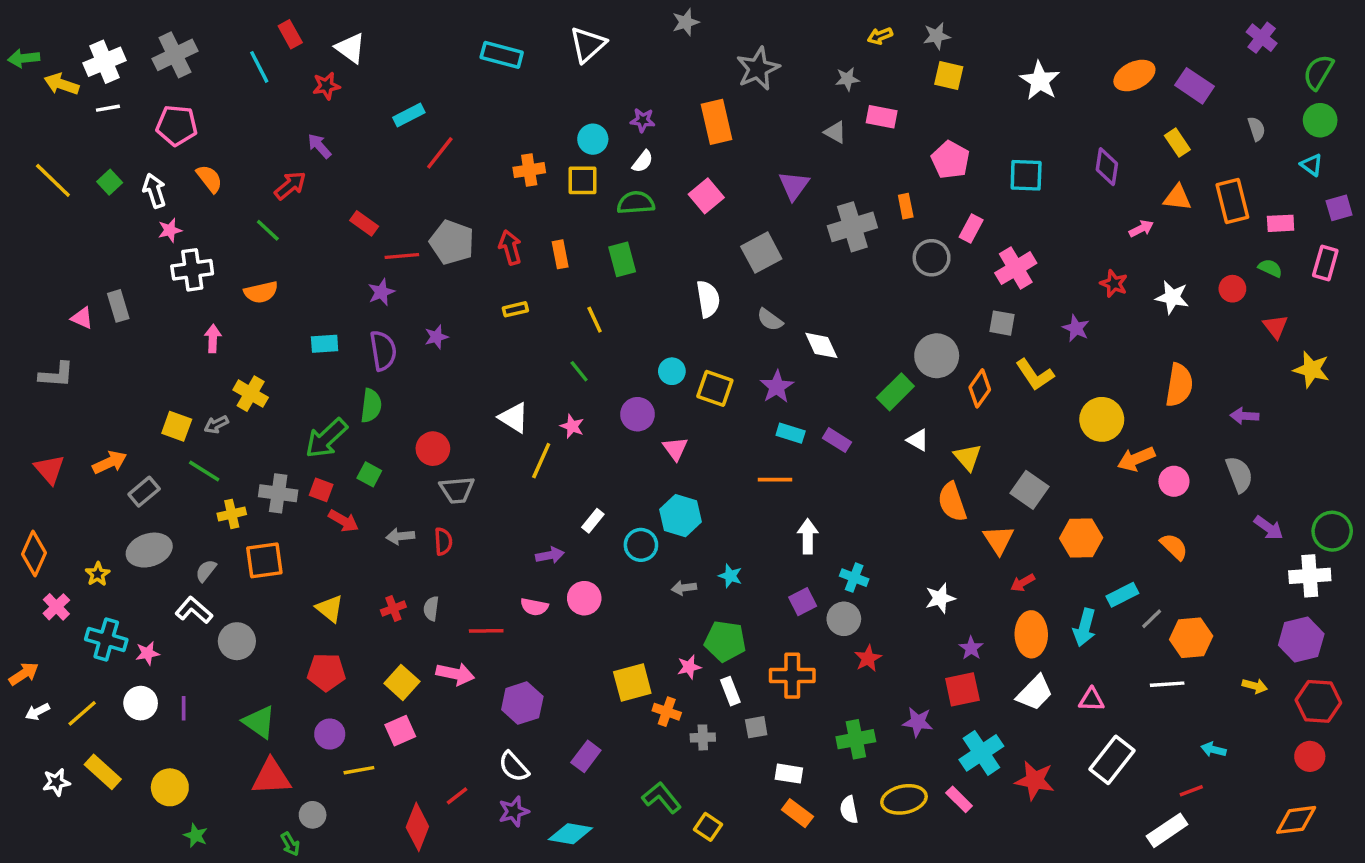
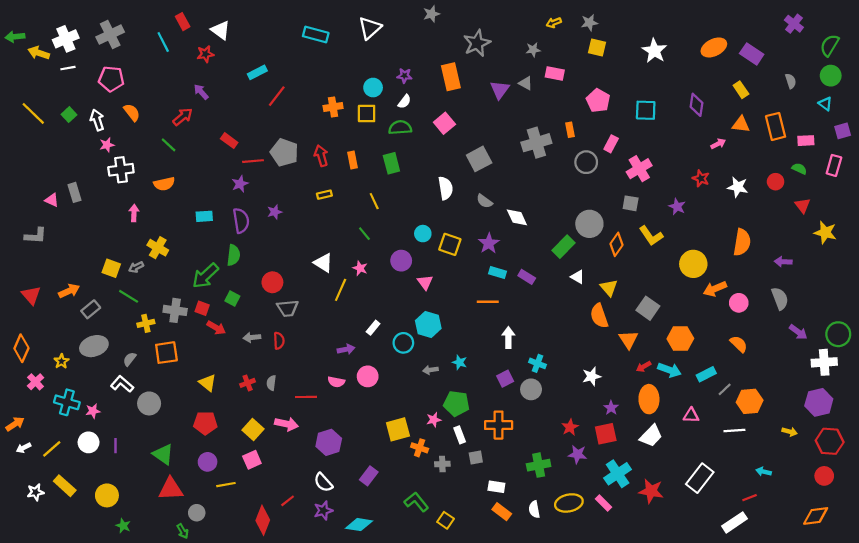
purple triangle: (794, 186) -> (500, 90), moved
cyan arrow: (1085, 627) -> (669, 370), moved, turned -85
red star: (868, 658) -> (570, 427), moved
pink triangle: (1091, 700) -> (691, 415), moved

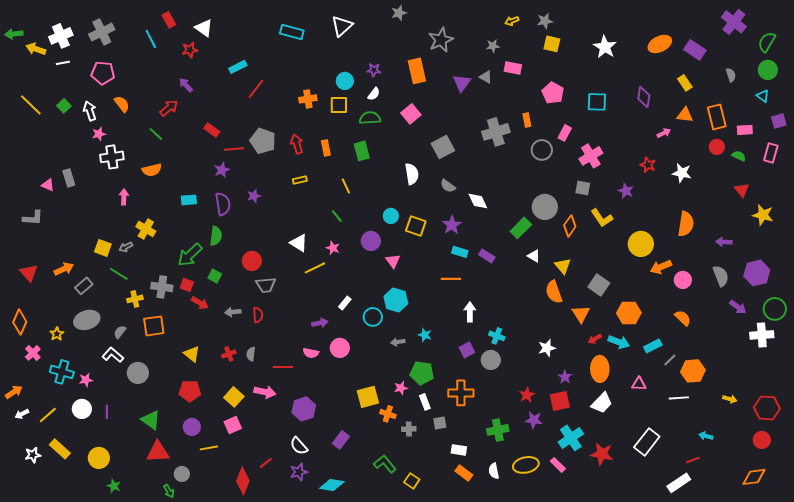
purple cross: (794, 24) -> (734, 22), size x1.4
red circle: (776, 182) -> (717, 147), moved
yellow line: (341, 290) -> (315, 268), turned 40
purple hexagon: (819, 402) -> (757, 273), moved

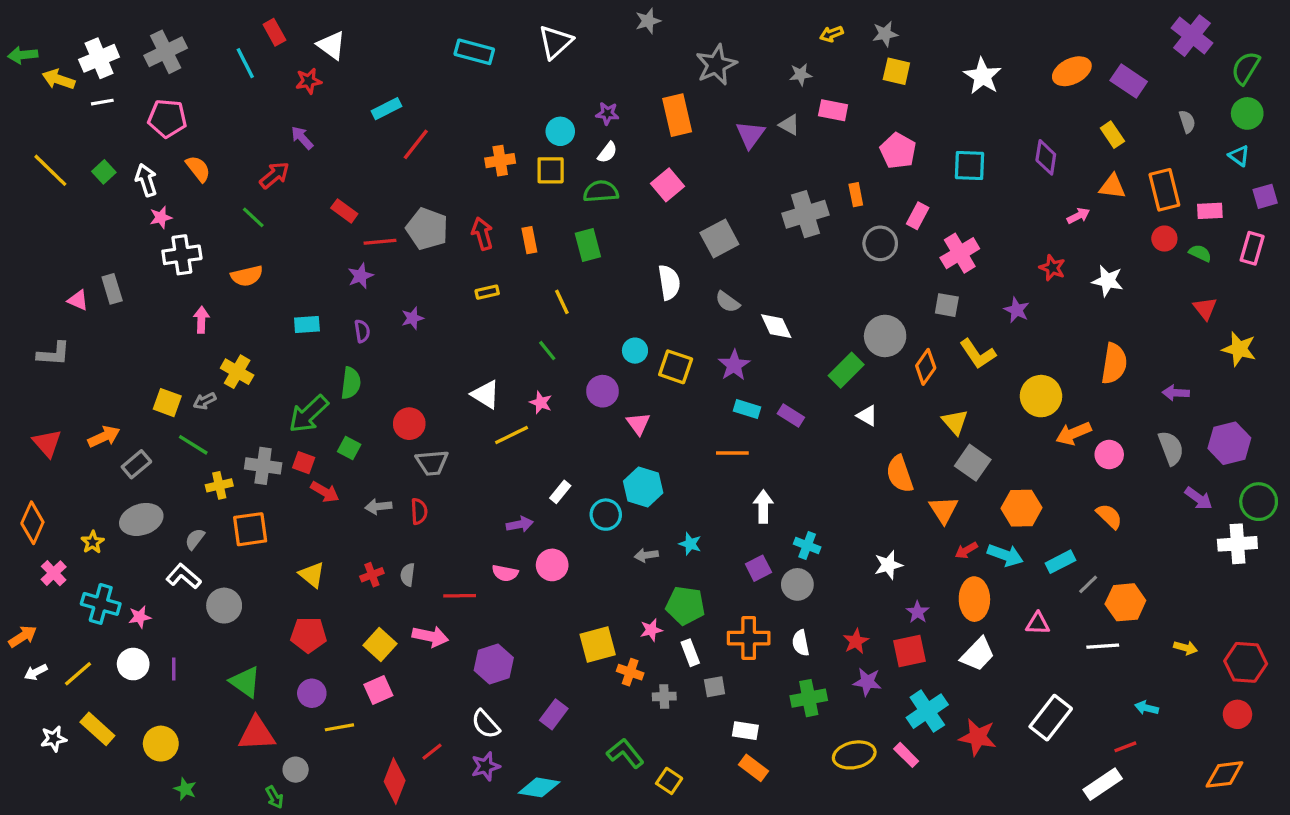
purple semicircle: (223, 204) -> (362, 331), size x0.6
yellow triangle: (563, 266) -> (955, 422), moved
white semicircle: (494, 471) -> (801, 643), moved

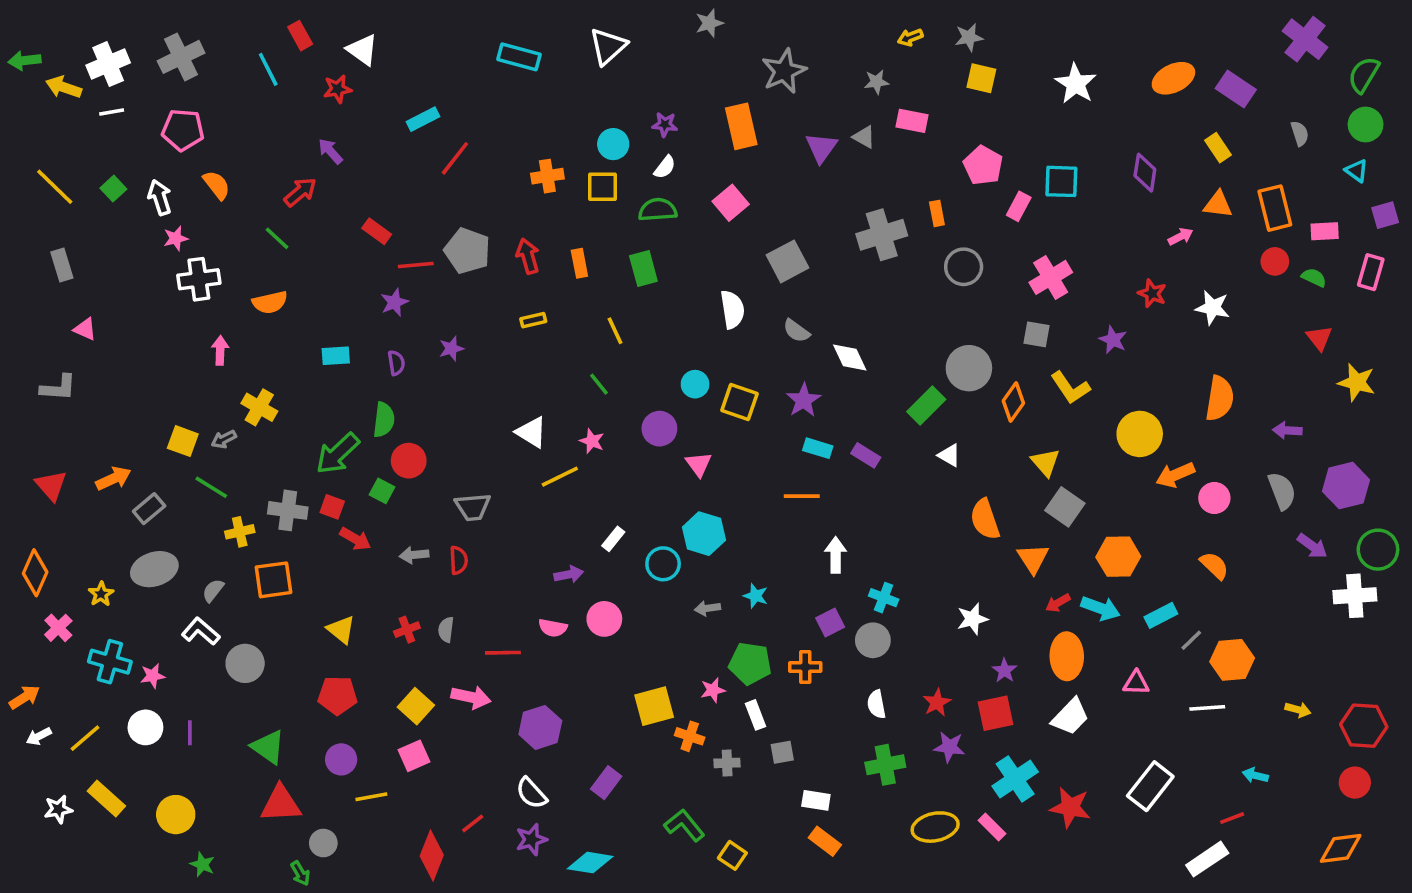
pink rectangle: (918, 216) -> (1019, 206), moved
gray rectangle: (112, 289) -> (62, 265), moved
red circle: (409, 424) -> (409, 461), moved
orange cross: (749, 638) -> (805, 667), moved, size x0.7

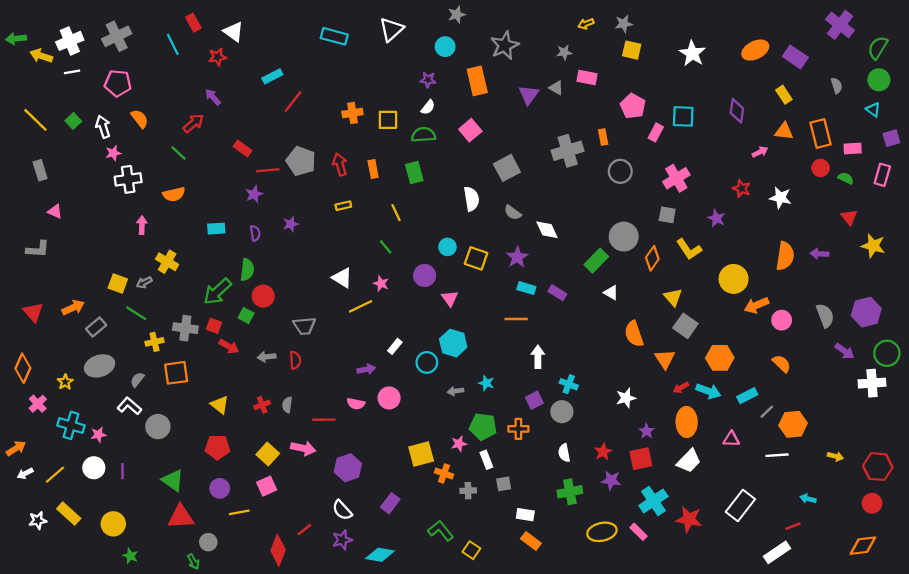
cyan circle: (613, 144) -> (445, 47), moved
purple arrow: (1287, 430) -> (819, 254), moved

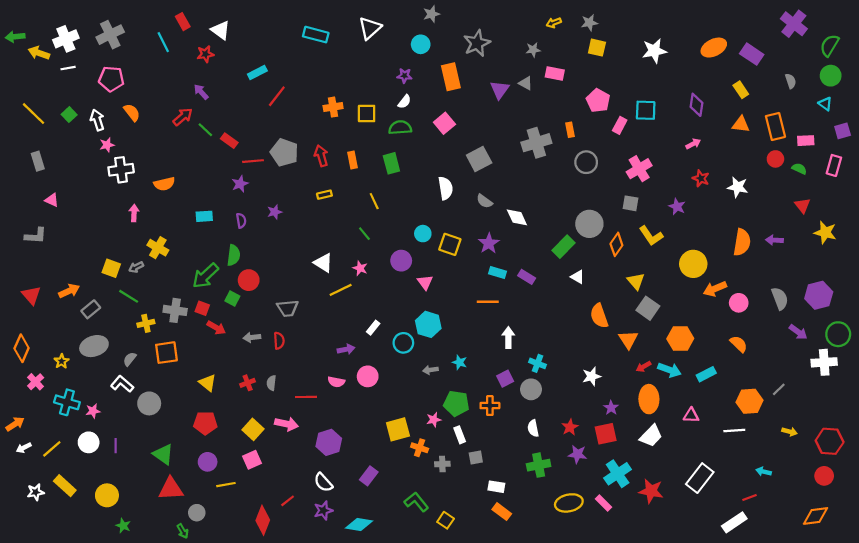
white star: (692, 53) -> (654, 51), turned 30
pink arrow: (760, 152) -> (693, 144), moved
green line: (179, 153) -> (205, 130), moved
gray line: (767, 412) -> (779, 389), moved

